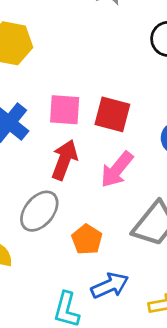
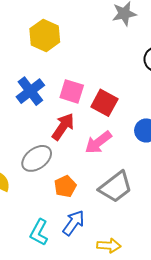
blue arrow: (110, 286) -> (74, 223), turned -44

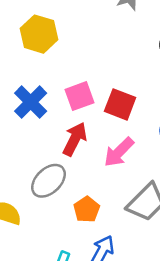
pink square: (72, 91) -> (80, 96), turned -30

